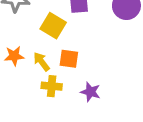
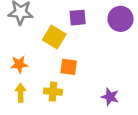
yellow arrow: (42, 62) -> (21, 93), moved, turned 36
purple star: (90, 92) -> (110, 97), moved

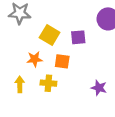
purple square: (78, 18) -> (78, 37), moved
orange star: (19, 64) -> (35, 59), moved

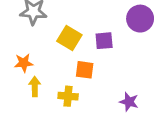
orange star: (35, 59) -> (24, 63), moved
yellow arrow: (20, 84) -> (35, 86), moved

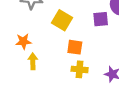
purple square: (104, 41) -> (101, 19), moved
yellow cross: (68, 96) -> (80, 69), moved

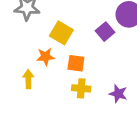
purple square: (101, 19) -> (105, 32), turned -35
orange star: (23, 41) -> (46, 57), moved

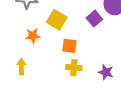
orange star: (46, 57) -> (33, 36), moved
yellow arrow: (28, 79) -> (21, 66), moved

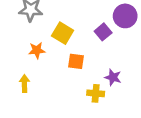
yellow cross: (74, 68) -> (96, 93), moved
purple star: (106, 72) -> (113, 77), moved

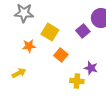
orange square: (76, 61) -> (61, 55), turned 32
yellow arrow: (24, 83) -> (19, 73), turned 64

